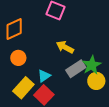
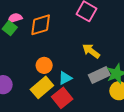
orange circle: (18, 58) -> (44, 65), moved

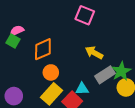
orange diamond: (41, 25) -> (43, 49), moved
cyan triangle: (65, 78) -> (82, 89), moved, turned 32

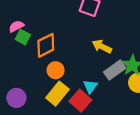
green square: (13, 41) -> (23, 37), moved
cyan triangle: (82, 89) -> (90, 86), turned -48

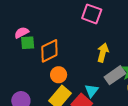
green square: (23, 37) -> (28, 43), turned -32
yellow arrow: (102, 46) -> (103, 53), turned 78

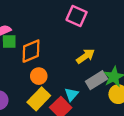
yellow arrow: (103, 53) -> (85, 56), turned 36

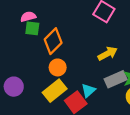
orange diamond: (31, 51) -> (53, 41), turned -30

